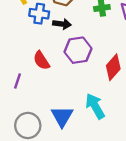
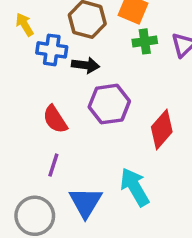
purple line: (18, 81) -> (53, 165), moved

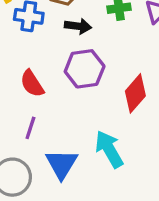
black arrow: (86, 65) -> (78, 26), moved

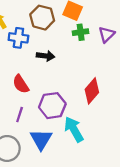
black arrow: (78, 26) -> (46, 56), moved
purple hexagon: (85, 69) -> (52, 106), moved

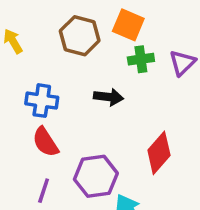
blue cross: (18, 38) -> (42, 101), moved
black arrow: (46, 56) -> (108, 97), moved

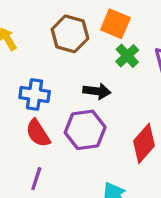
green cross: (141, 59) -> (127, 56), turned -35
purple hexagon: (96, 176) -> (85, 130), moved

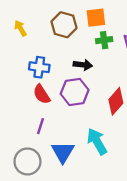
orange square: (115, 24) -> (96, 18), turned -30
green cross: (127, 56) -> (104, 40), turned 35

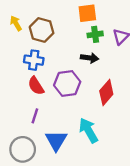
brown hexagon: (64, 25) -> (42, 30), moved
black arrow: (83, 65) -> (90, 58), moved

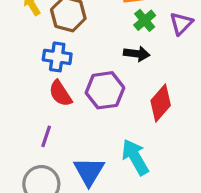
green cross: (95, 34) -> (145, 20), turned -32
purple line: (35, 116) -> (46, 136), moved

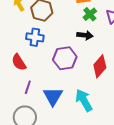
red semicircle: (60, 93) -> (19, 62), moved
blue triangle: (89, 171) -> (53, 96), moved

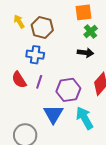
purple hexagon: (65, 58) -> (68, 90), moved
purple line: (28, 87) -> (39, 82), moved

